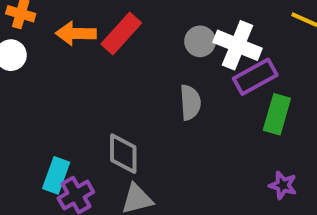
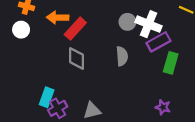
red rectangle: (121, 33) -> (75, 29), moved
gray diamond: (123, 154) -> (76, 58), moved
purple star: (283, 185) -> (163, 107), moved

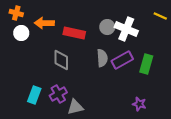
red rectangle: (75, 29) -> (74, 33), moved, turned 60
white circle: (21, 30) -> (21, 33), moved
purple rectangle: (158, 42) -> (122, 60), moved
purple cross: (58, 108) -> (58, 94), moved

